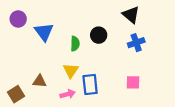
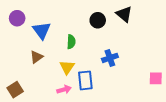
black circle: (99, 35) -> (98, 20), moved
blue cross: (136, 43) -> (110, 58), moved
brown triangle: (40, 81) -> (37, 57), moved, turned -40
pink square: (133, 82) -> (156, 78), moved

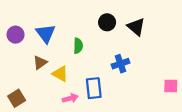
black triangle: (124, 14) -> (136, 27), moved
purple circle: (17, 18) -> (16, 35), moved
yellow triangle: (67, 67) -> (60, 74), moved, turned -35

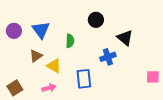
black triangle: (136, 27) -> (125, 38), moved
pink arrow: (70, 98) -> (49, 88), moved

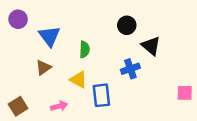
black circle: (96, 20) -> (127, 25), moved
purple circle: (14, 31) -> (18, 19), moved
yellow triangle: (54, 66) -> (78, 80), moved

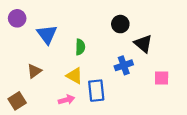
brown triangle: (43, 68) -> (34, 71), moved
pink square: (185, 93) -> (162, 78), moved
pink arrow: (59, 106) -> (66, 100), moved

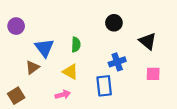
purple circle: (17, 18) -> (16, 26), moved
blue triangle: (47, 34) -> (44, 48), moved
black triangle: (143, 44) -> (148, 41), moved
blue rectangle: (96, 91) -> (104, 86), moved

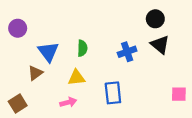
black circle: (114, 23) -> (155, 19), moved
blue cross: (117, 62) -> (127, 52), moved
yellow triangle: (70, 72) -> (76, 78), turned -35
pink square: (153, 74) -> (179, 94), moved

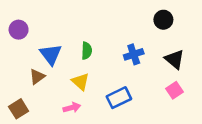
black triangle: (160, 45) -> (175, 59), moved
yellow triangle: (76, 78) -> (80, 82), turned 48
blue rectangle: (113, 93) -> (119, 98), turned 70
pink square: (179, 94) -> (175, 90), moved, turned -35

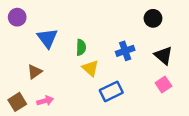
purple circle: (19, 30) -> (17, 17), moved
blue triangle: (51, 54) -> (47, 38), moved
yellow triangle: (80, 82) -> (90, 68), moved
pink arrow: (72, 108) -> (45, 101), moved

